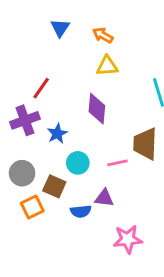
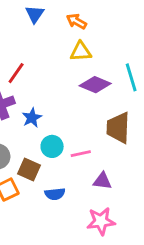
purple diamond: (97, 109) -> (95, 85), moved, turned -72
pink line: (117, 163) -> (81, 154), moved
purple triangle: (104, 198) -> (102, 181), moved

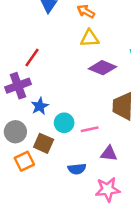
blue star: (32, 118) -> (40, 106), moved
blue semicircle: (55, 194) -> (77, 169), moved

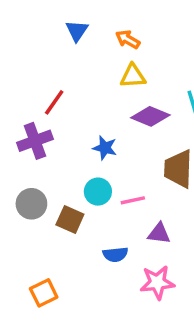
blue star: (40, 106) -> (105, 148), moved, turned -30
orange square: (24, 161) -> (44, 293), moved

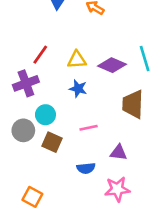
yellow triangle: (133, 76) -> (77, 60), moved
cyan circle: (98, 192) -> (45, 115), moved
pink line: (133, 200) -> (89, 128), moved
orange square: (44, 293) -> (32, 197), turned -36

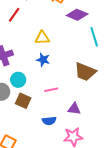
red line: (40, 55) -> (14, 15), moved
purple diamond: (112, 65) -> (77, 15), moved
brown trapezoid: (133, 104) -> (85, 72), turned -70

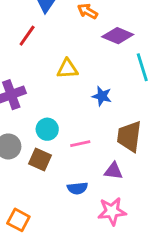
blue star: (43, 60) -> (102, 96), moved
brown trapezoid: (85, 72) -> (129, 136), moved, turned 75
cyan circle: (18, 80) -> (47, 129), moved

